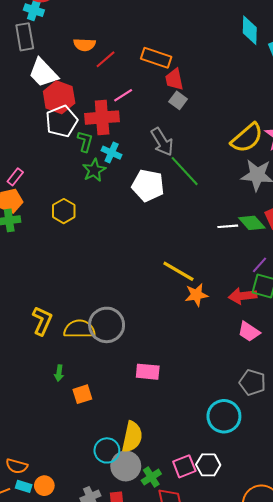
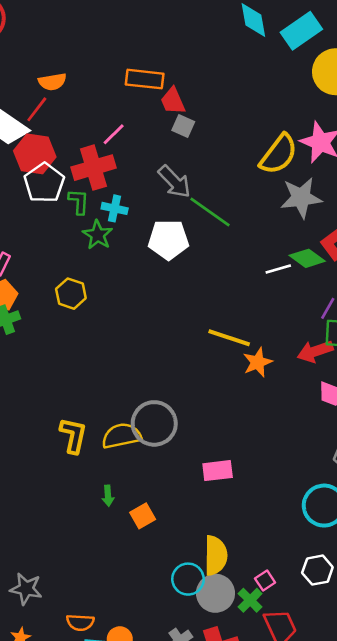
red line: (106, 59) -> (37, 109), moved
pink square: (184, 466) -> (265, 580), moved, size x0.7

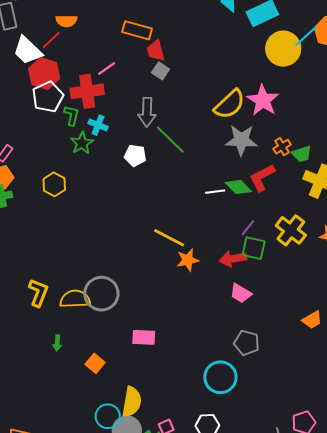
gray arrow: (174, 182) -> (147, 112), turned 36
white pentagon: (168, 240) -> (135, 155), size x0.7
orange square: (143, 516) -> (95, 363), moved, turned -30

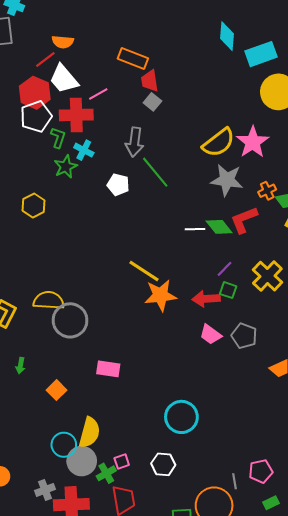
white trapezoid: (28, 50) -> (64, 79), moved
green square: (254, 248) -> (228, 290), size x0.7
orange star: (188, 260) -> (160, 295), size x1.4
yellow semicircle: (75, 299) -> (49, 300), moved
gray pentagon: (247, 343) -> (244, 336), moved

